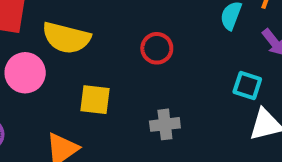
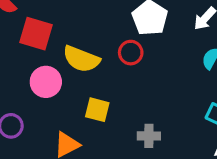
red circle: (157, 48) -> (131, 53), moved

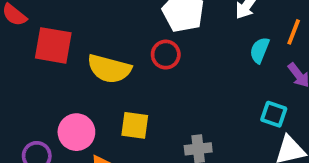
pink circle: (46, 82) -> (76, 132), moved

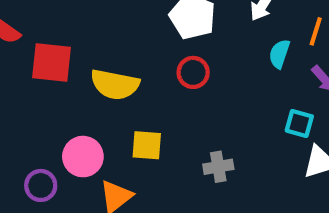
red circle: (166, 55) -> (193, 72), moved

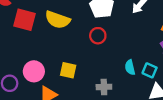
cyan semicircle: (279, 54) -> (130, 67), moved, turned -40
yellow semicircle: (115, 84) -> (58, 20), moved

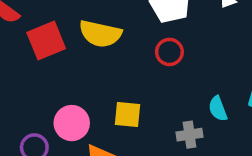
red square: (25, 20) -> (46, 40), turned -30
cyan semicircle: (130, 67) -> (218, 109), moved

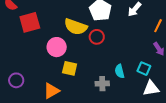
yellow semicircle: (100, 34) -> (76, 27), moved
pink circle: (72, 123) -> (57, 47), moved

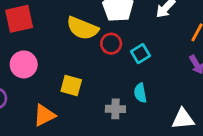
pink circle: (57, 47) -> (24, 64), moved
cyan square: (144, 69) -> (141, 54), moved, turned 32

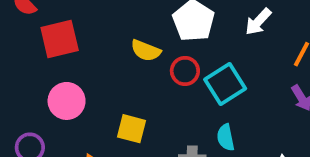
yellow semicircle: (82, 28) -> (146, 51), size x0.7
cyan square: (141, 54) -> (225, 84), size x1.5

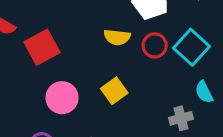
yellow square: (131, 129) -> (114, 91), moved, turned -35

